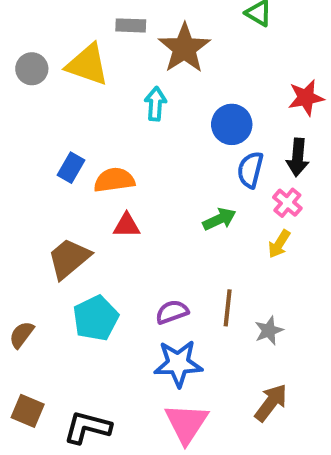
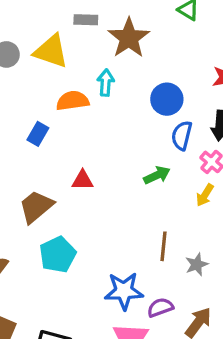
orange semicircle: (114, 180) -> (73, 101), moved
purple semicircle: (172, 312) -> (160, 307), moved

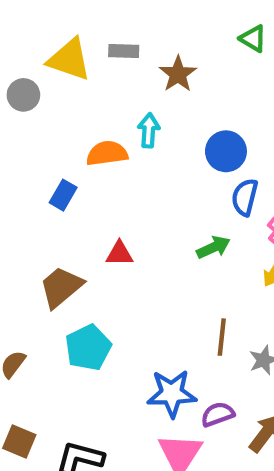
brown star: (129, 38) -> (178, 74), size x0.7
yellow triangle: (51, 51) -> (69, 59), moved

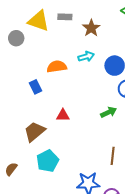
cyan arrow: (149, 130) -> (86, 56), moved, turned 70
blue rectangle: (63, 195) -> (35, 87), turned -56

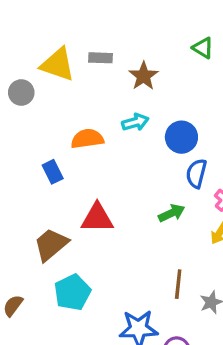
red triangle: (63, 115) -> (97, 218), size x1.5

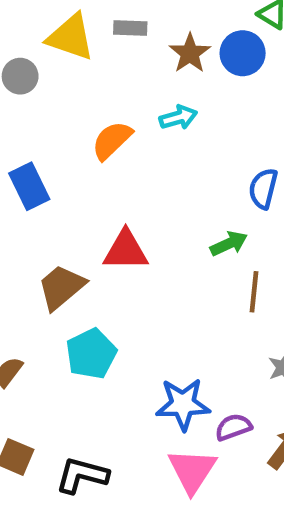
blue circle: (181, 137) -> (243, 53), moved
orange semicircle: (87, 139) -> (112, 140), turned -36
blue rectangle: (53, 172) -> (29, 186), moved, size x1.4
brown line: (178, 284) -> (254, 292), moved

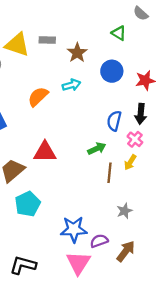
blue circle: (243, 53) -> (112, 71), moved

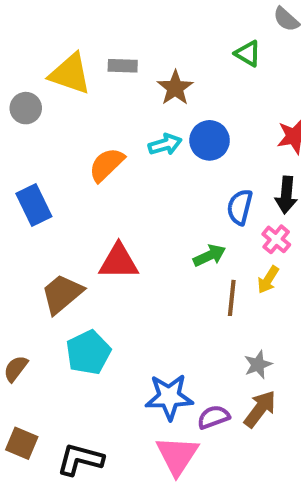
blue circle: (112, 71) -> (210, 140), moved
brown arrow: (126, 251) -> (260, 409), moved

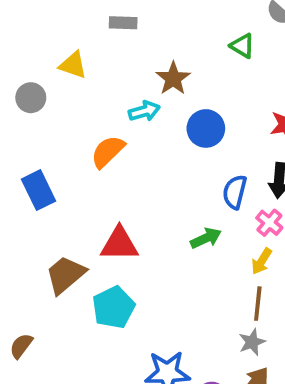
gray rectangle: (123, 66) -> (123, 23), moved
yellow triangle: (70, 74) -> (73, 65), size x0.7
cyan arrow: (165, 144) -> (144, 111), moved
brown line: (232, 298) -> (258, 304), moved
cyan pentagon: (88, 352) -> (114, 307), moved

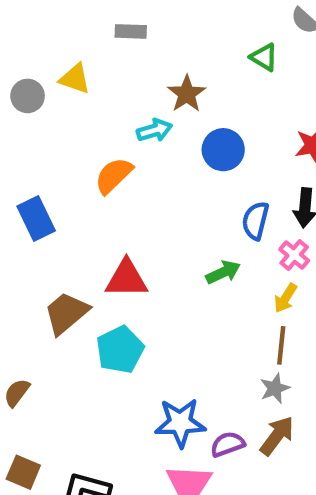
gray circle: (31, 98) -> (28, 96), moved

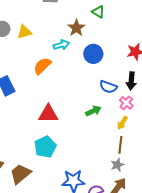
green triangle: (264, 57) -> (98, 12), moved
yellow triangle: (75, 79) -> (24, 32), moved, turned -35
blue semicircle: (255, 221) -> (108, 87), turned -84
brown trapezoid: (66, 313) -> (20, 174), moved

